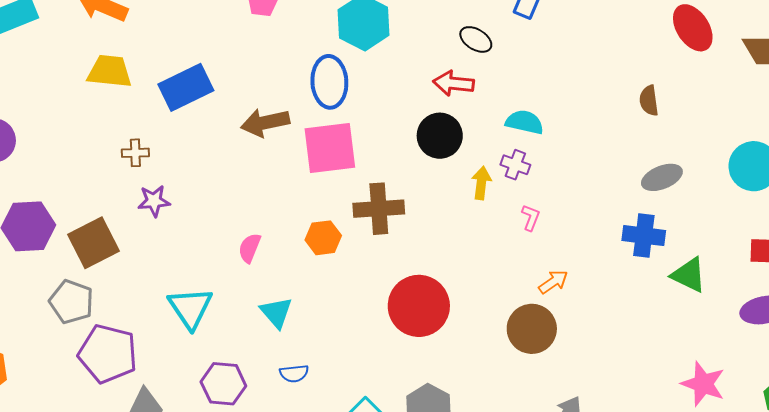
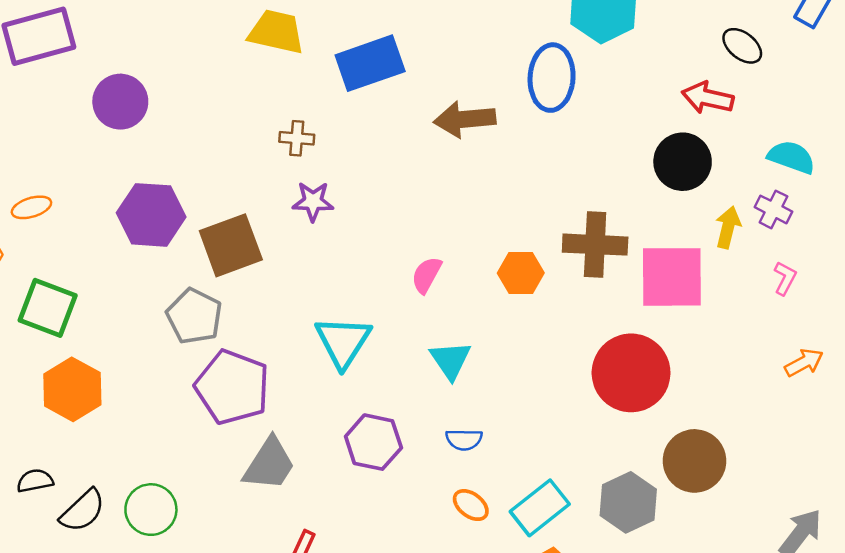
pink square: (330, 148) -> (672, 277), moved
brown circle: (532, 329) -> (694, 461), moved

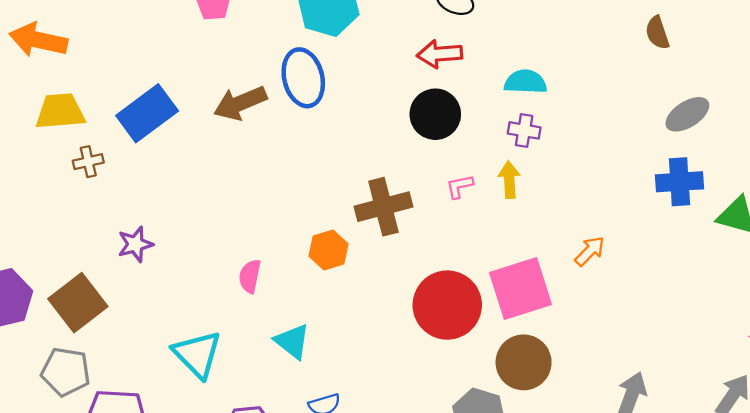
brown arrow: (465, 119) -> (240, 103), moved
brown cross: (297, 138) -> (88, 162), moved
yellow arrow: (728, 227) -> (509, 180), moved
pink square: (672, 277) -> (520, 289), moved
pink L-shape: (785, 278) -> (460, 186), moved, turned -112

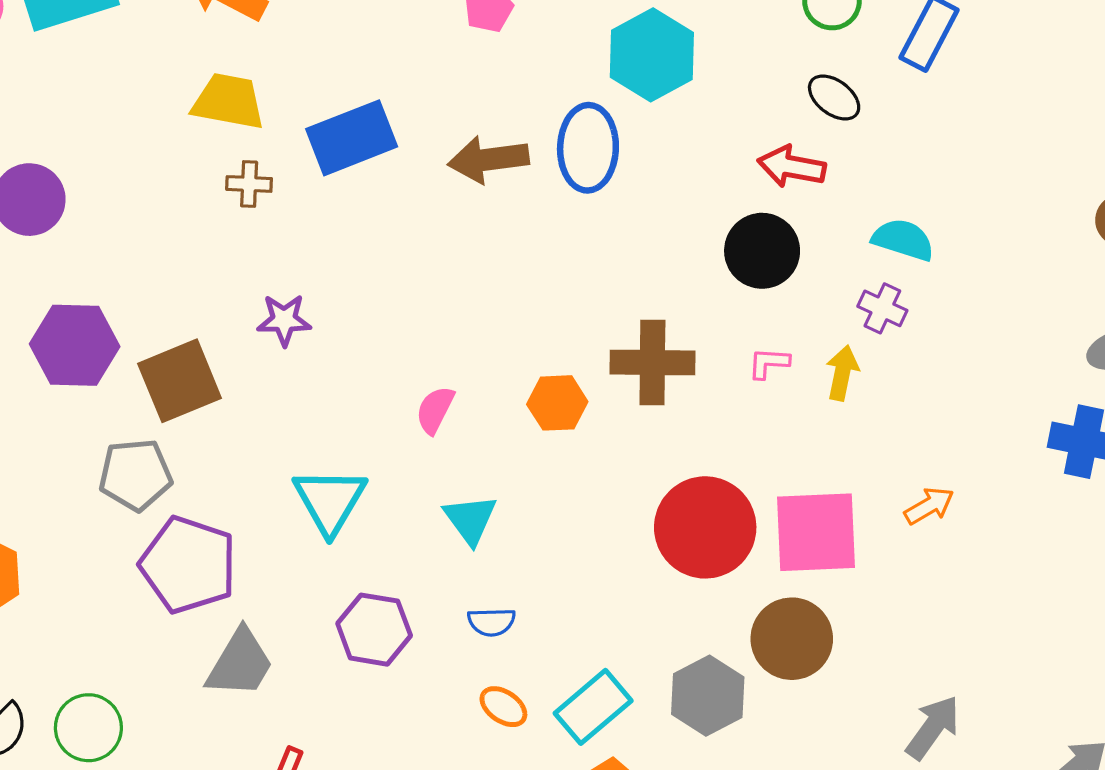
gray pentagon: (66, 372) -> (135, 475), turned -30

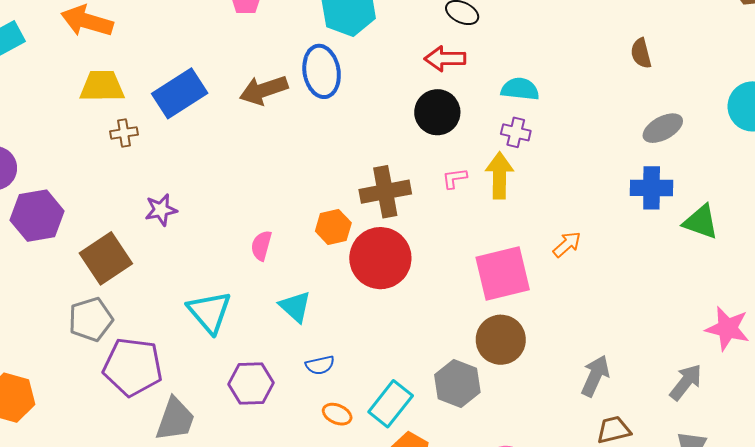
purple hexagon: (75, 345) -> (37, 216), moved
yellow arrow: (842, 373) -> (499, 175), size x1.4
red circle: (705, 527) -> (380, 258), moved

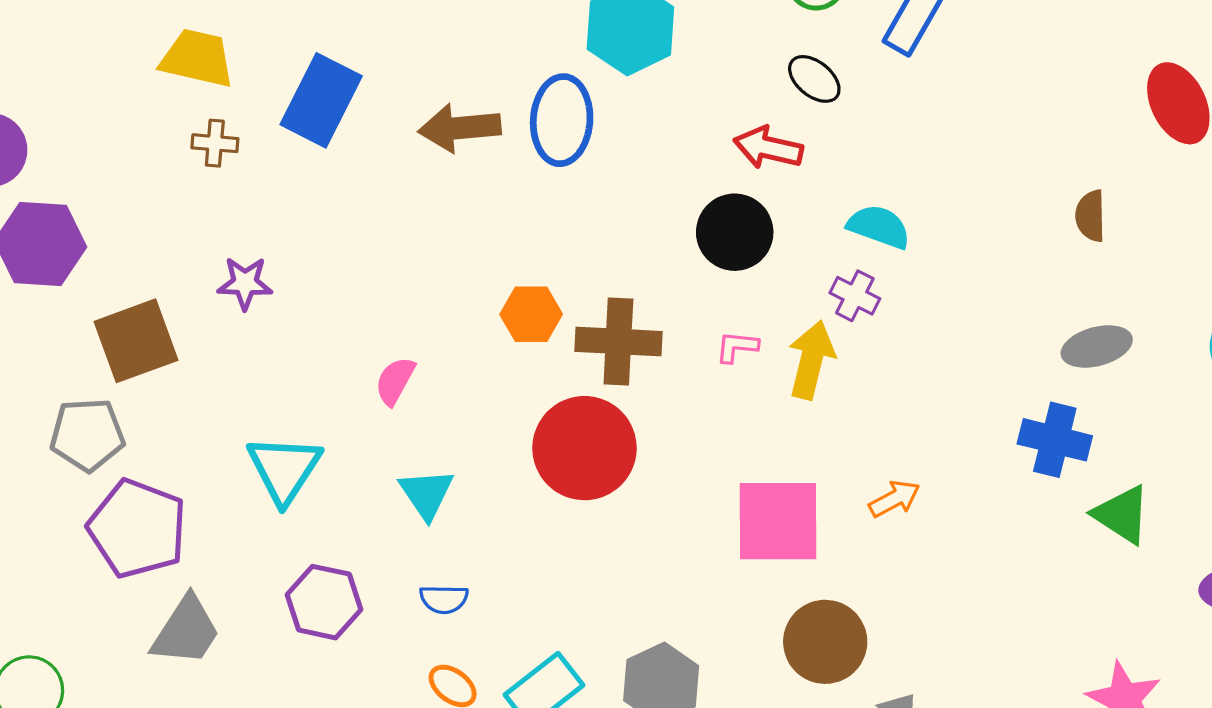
blue rectangle: (180, 93) -> (321, 100), turned -44
orange hexagon: (333, 227) -> (531, 314), moved
brown circle: (501, 340) -> (825, 642), moved

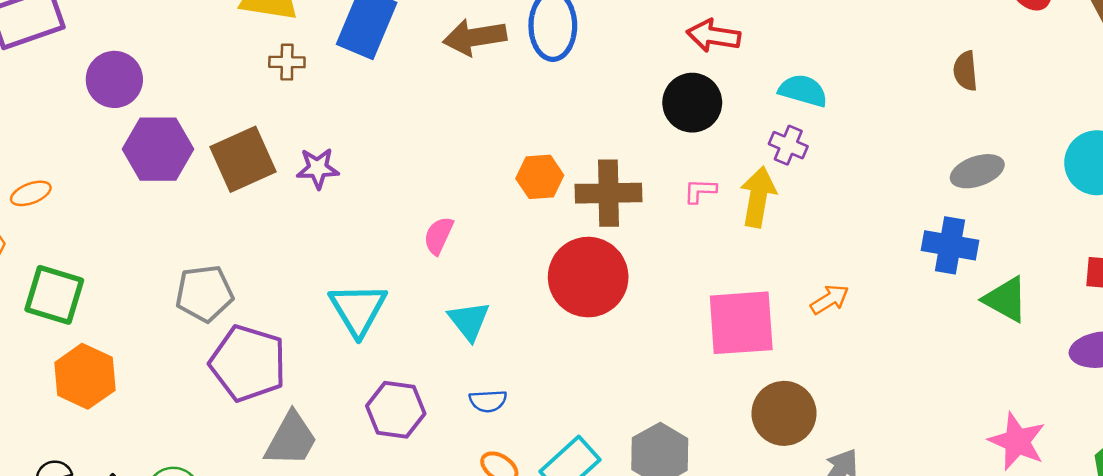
brown square: (136, 341) -> (243, 159), moved

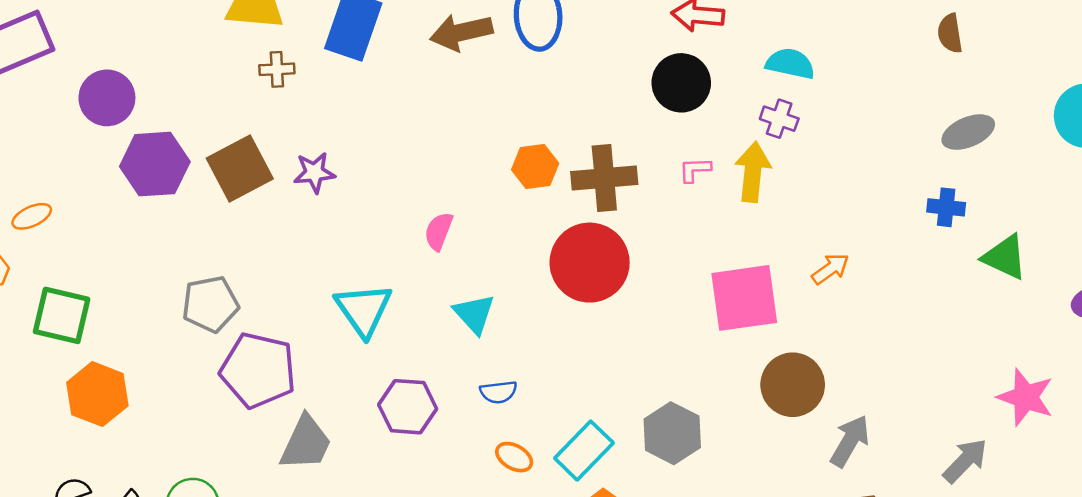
blue cross: (950, 245) -> (946, 207), size x0.7

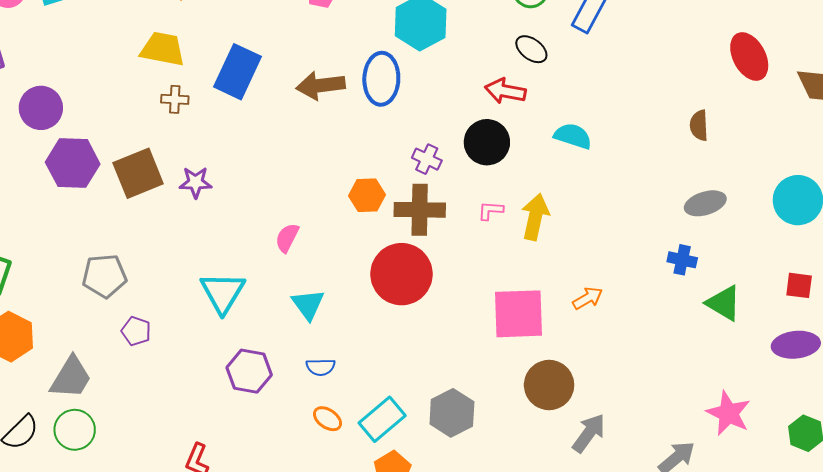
purple cross: (779, 119) -> (427, 159), moved
purple pentagon: (258, 370) -> (136, 331), size x0.5
gray trapezoid: (306, 443) -> (71, 378), moved

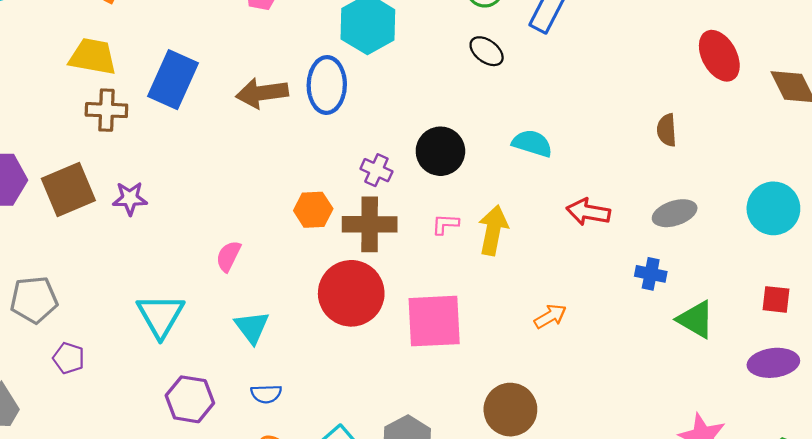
red arrow: (505, 91) -> (588, 212), moved
brown cross: (175, 99) -> (106, 110), size x1.4
pink square: (519, 314) -> (434, 321), moved

